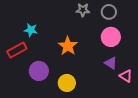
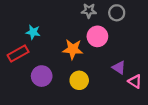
pink circle: (111, 37) -> (97, 36), moved
orange star: (68, 46) -> (73, 49), turned -30
yellow circle: (67, 83) -> (79, 80), moved

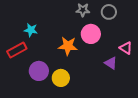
yellow circle: (79, 80) -> (61, 78), moved
pink triangle: (135, 81) -> (126, 48), moved

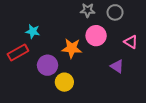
pink triangle: (126, 48) -> (131, 42), moved
purple circle: (39, 71) -> (47, 65), moved

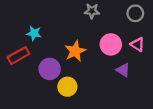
gray circle: (115, 12) -> (135, 13), moved
pink circle: (96, 36) -> (111, 44), moved
orange star: (72, 48) -> (75, 51), turned -30

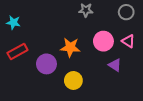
cyan star: (34, 33) -> (13, 23), moved
orange star: (75, 51) -> (70, 47), turned 30
yellow circle: (67, 87) -> (73, 80), moved

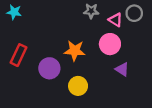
cyan star: (13, 23) -> (14, 12), moved
pink triangle: (128, 41) -> (115, 20), moved
red rectangle: (17, 51) -> (19, 55), turned -36

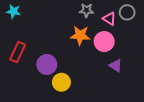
orange star: (75, 51) -> (80, 35), moved
yellow circle: (78, 86) -> (61, 82), moved

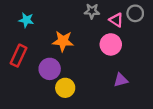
cyan star: (13, 11) -> (26, 20), moved
orange star: (80, 35) -> (63, 41), moved
purple triangle: (116, 66) -> (121, 80), moved, turned -48

